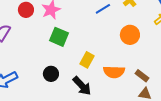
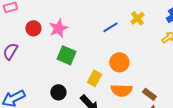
orange circle: (130, 35) -> (119, 62), moved

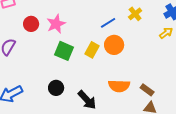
orange circle: (119, 62) -> (114, 45), moved
yellow rectangle: (94, 78) -> (92, 50), moved

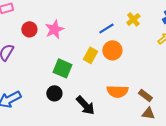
green square: (64, 51) -> (62, 68), moved

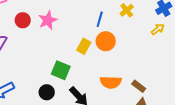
blue line: (106, 28) -> (100, 19), turned -42
green square: (62, 68) -> (61, 70), moved
black circle: (54, 93) -> (47, 92), moved

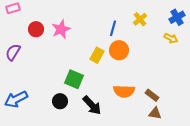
yellow arrow: (158, 29) -> (171, 38), turned 64

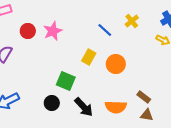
blue line: (113, 28) -> (105, 30), turned -63
orange circle: (119, 50) -> (116, 64), moved
orange semicircle: (124, 91) -> (116, 107), moved

